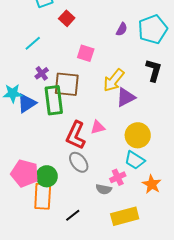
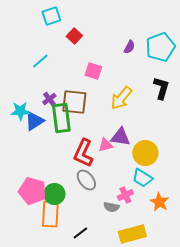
purple cross: (42, 73) -> (49, 99), moved
purple triangle: (126, 97) -> (120, 137), moved, turned 35

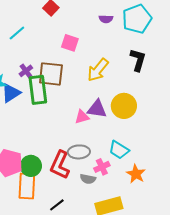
purple semicircle: (129, 47) -> (106, 19), turned 64
red L-shape: (83, 153) -> (60, 165), moved
yellow circle: (145, 153) -> (124, 106), moved
gray ellipse: (86, 180) -> (79, 152), moved, turned -55

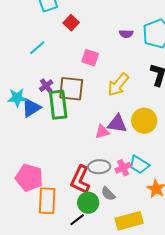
green circle: (31, 166) -> (88, 203), moved
pink cross: (102, 167) -> (123, 168), moved
gray semicircle: (88, 179) -> (108, 194), turned 35

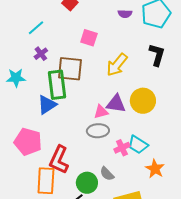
purple cross: (46, 86) -> (41, 54), moved
blue triangle: (31, 108) -> (47, 105), moved
gray ellipse: (99, 167) -> (98, 131), moved
pink pentagon: (29, 178) -> (28, 142), moved
red L-shape: (80, 180) -> (59, 160), moved

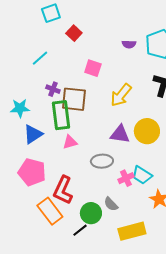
purple cross: (41, 54) -> (53, 89), moved, turned -32
blue triangle: (47, 105) -> (33, 134), moved
pink triangle: (101, 112) -> (70, 142), moved
orange rectangle: (46, 181) -> (50, 211), turned -40

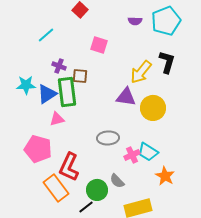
yellow arrow: (121, 95) -> (141, 72), moved
brown square: (74, 99) -> (80, 76), size x0.6
blue triangle: (33, 134) -> (47, 94), moved
purple triangle: (120, 134) -> (126, 97), moved
pink triangle: (70, 142) -> (57, 119), moved

